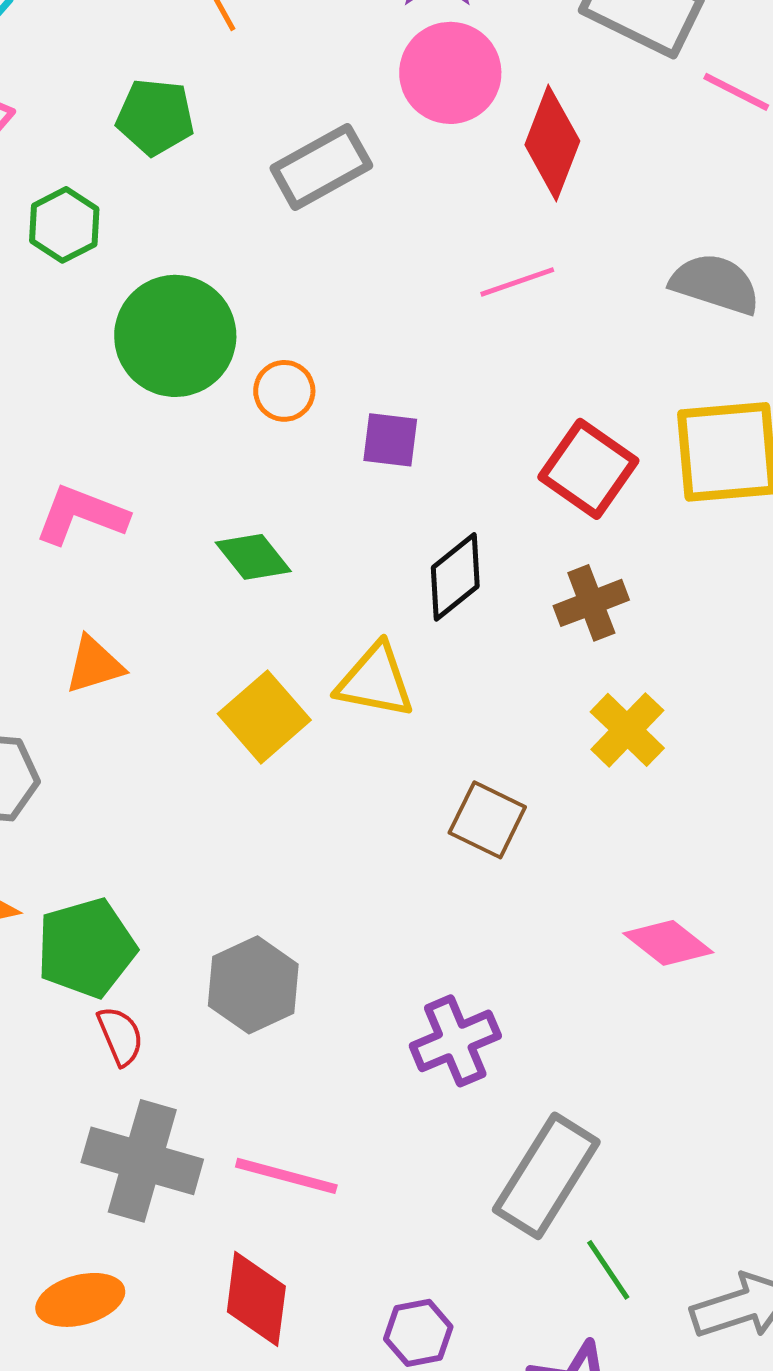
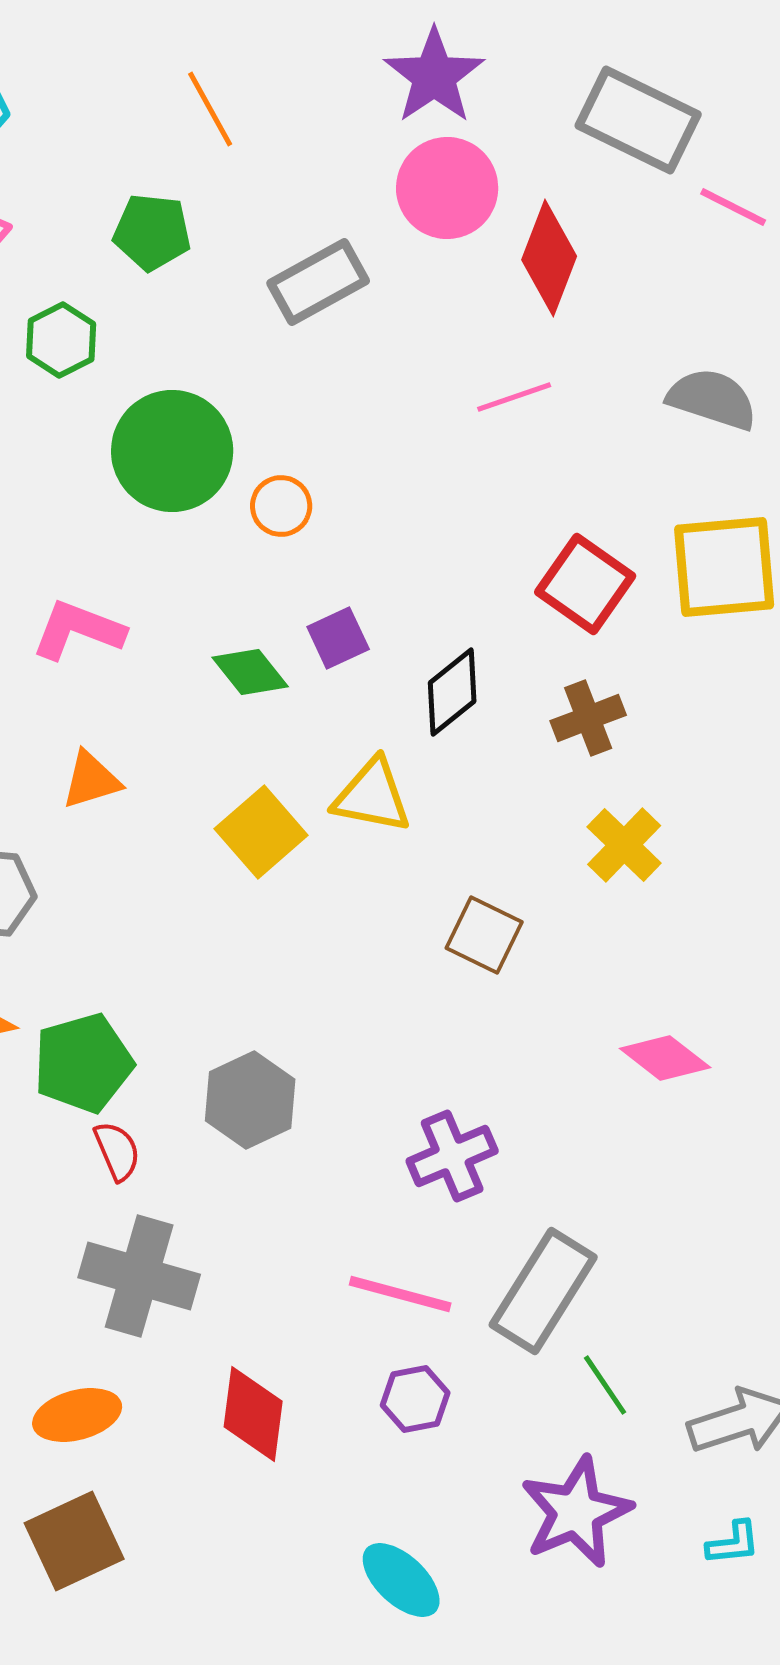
purple square: (390, 440) -> (338, 638), moved, turned -32
pink line: (286, 1176) -> (400, 1294), moved
purple hexagon: (418, 1333) -> (415, 1399), moved

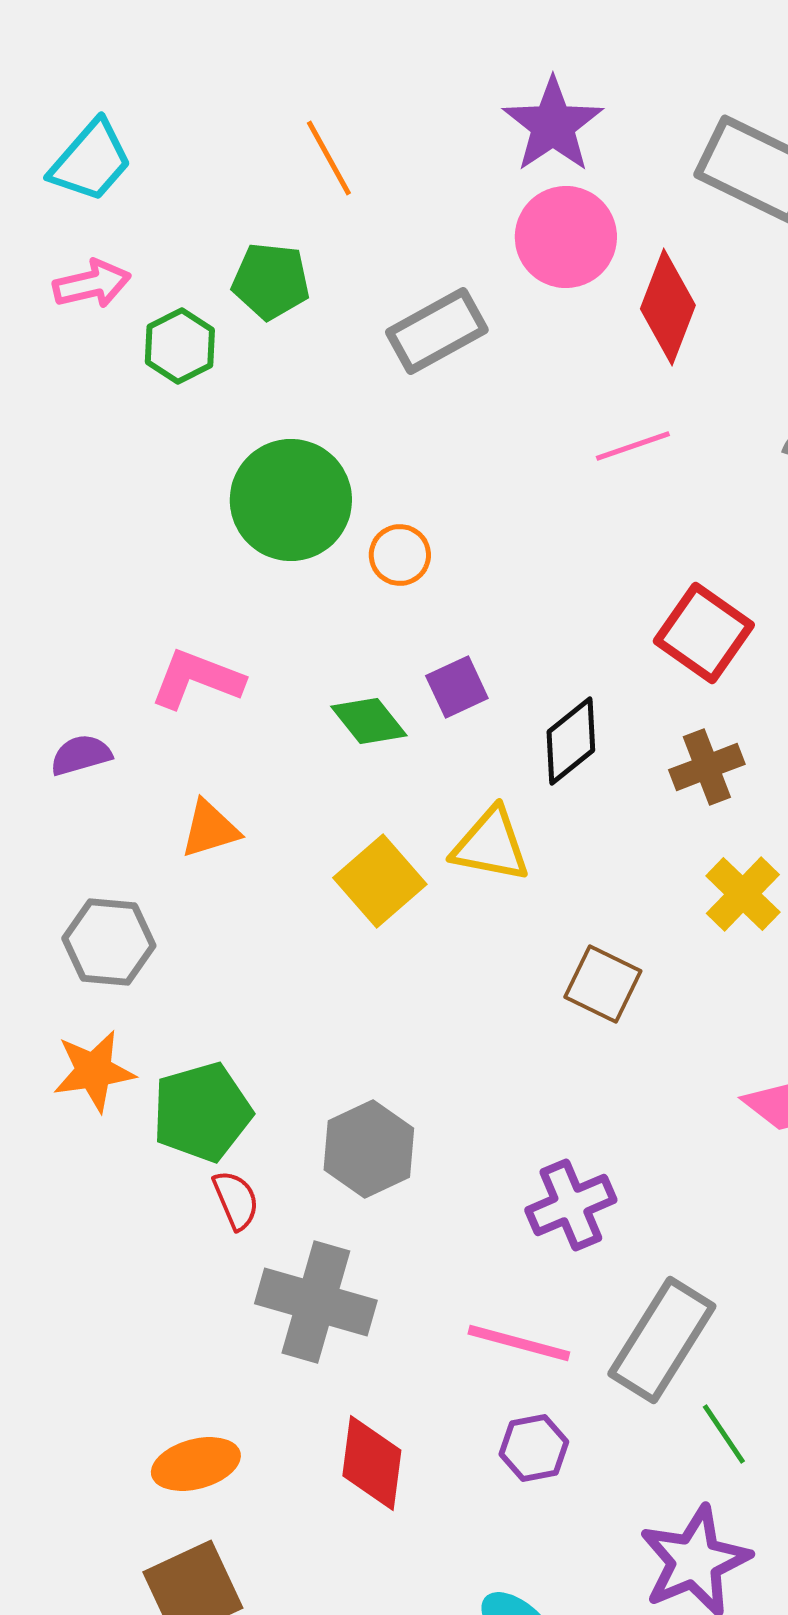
green hexagon: (61, 340) -> (180, 346), moved
gray cross: (139, 1276) -> (316, 1302), moved

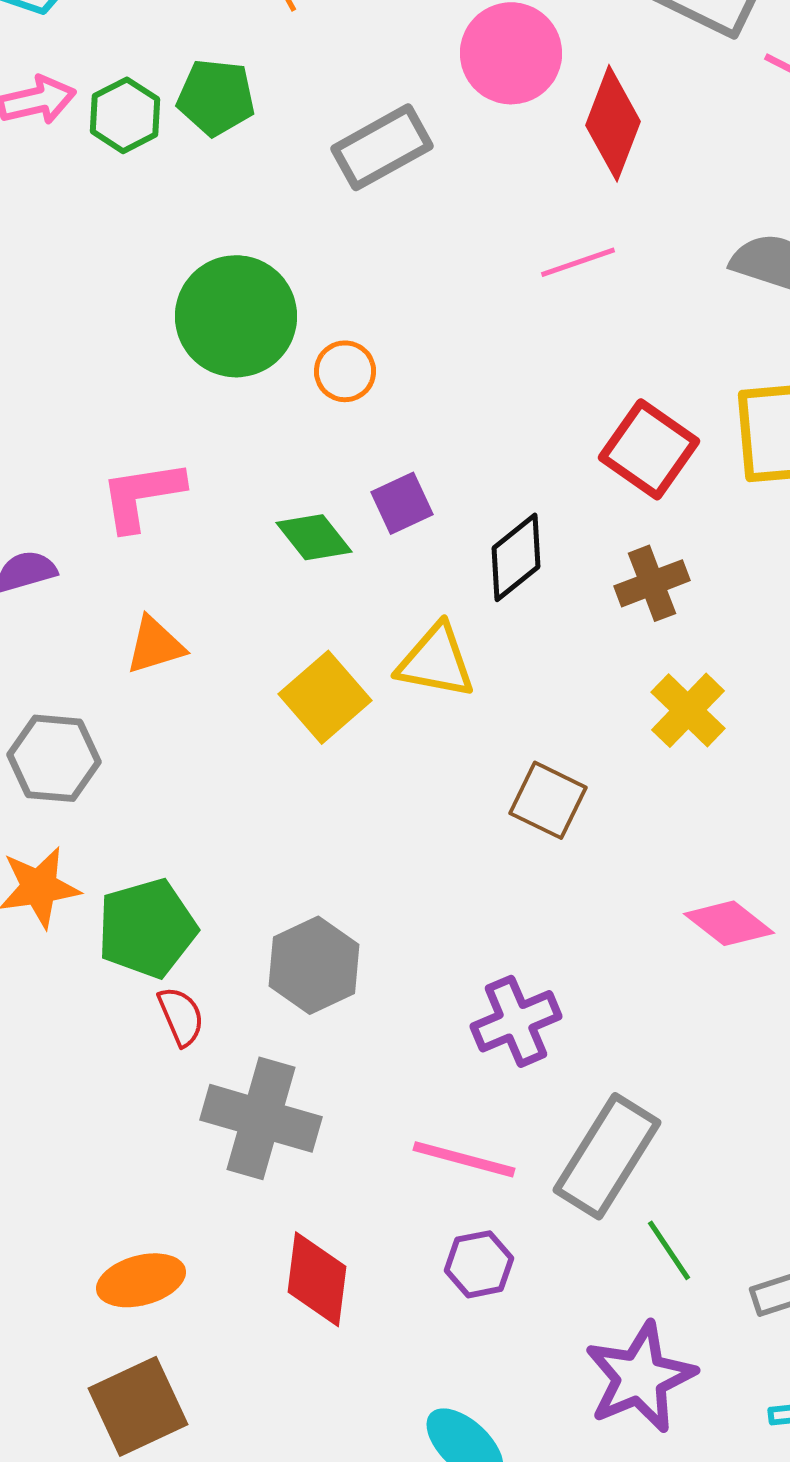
green hexagon: (180, 346) -> (125, 115), moved
pink L-shape: (197, 679) -> (142, 495), turned -30

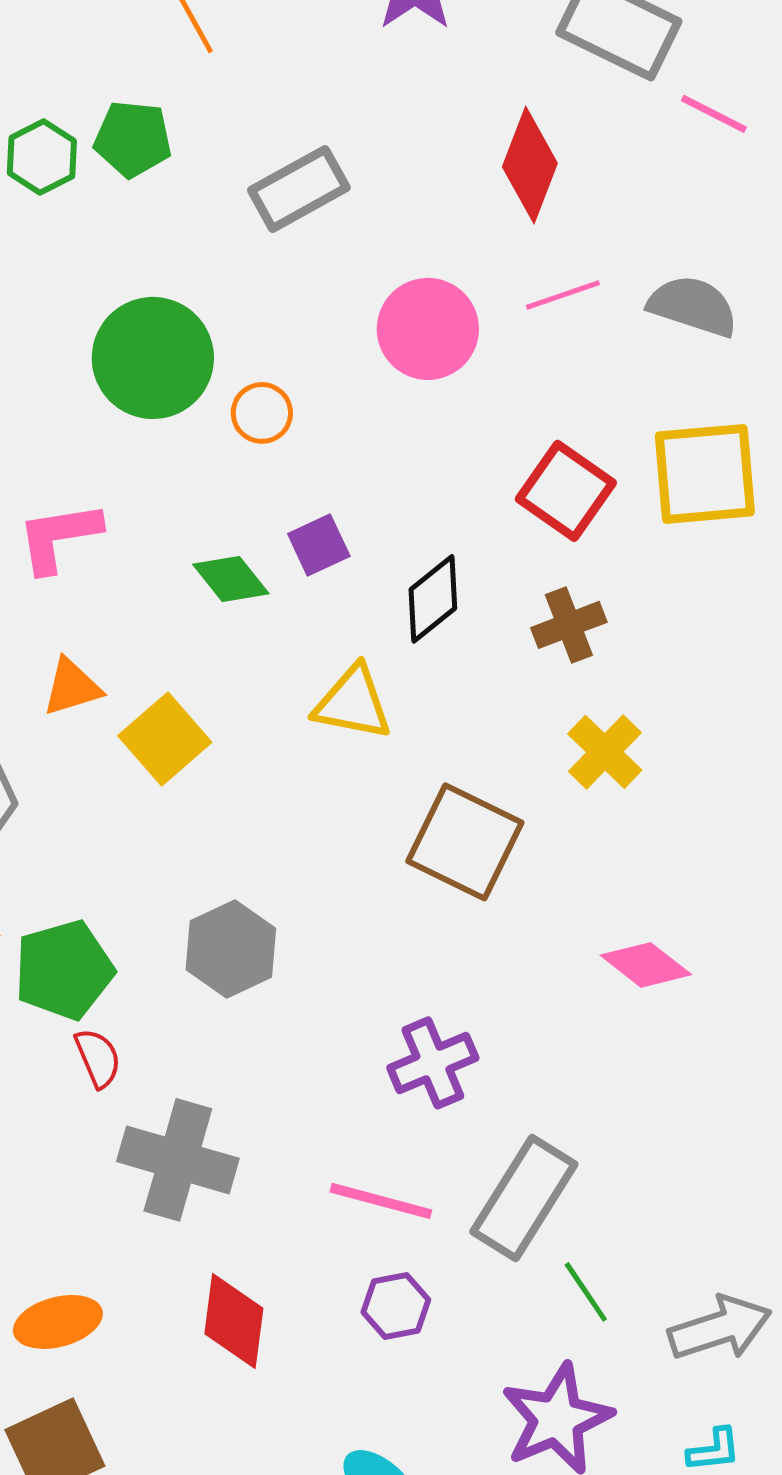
pink circle: (511, 53) -> (428, 329), moved
pink line: (578, 262) -> (563, 295), moved
yellow square: (325, 697) -> (165, 739), moved
brown square: (548, 800) -> (465, 842), size x1.5
gray hexagon: (314, 965) -> (231, 949), moved

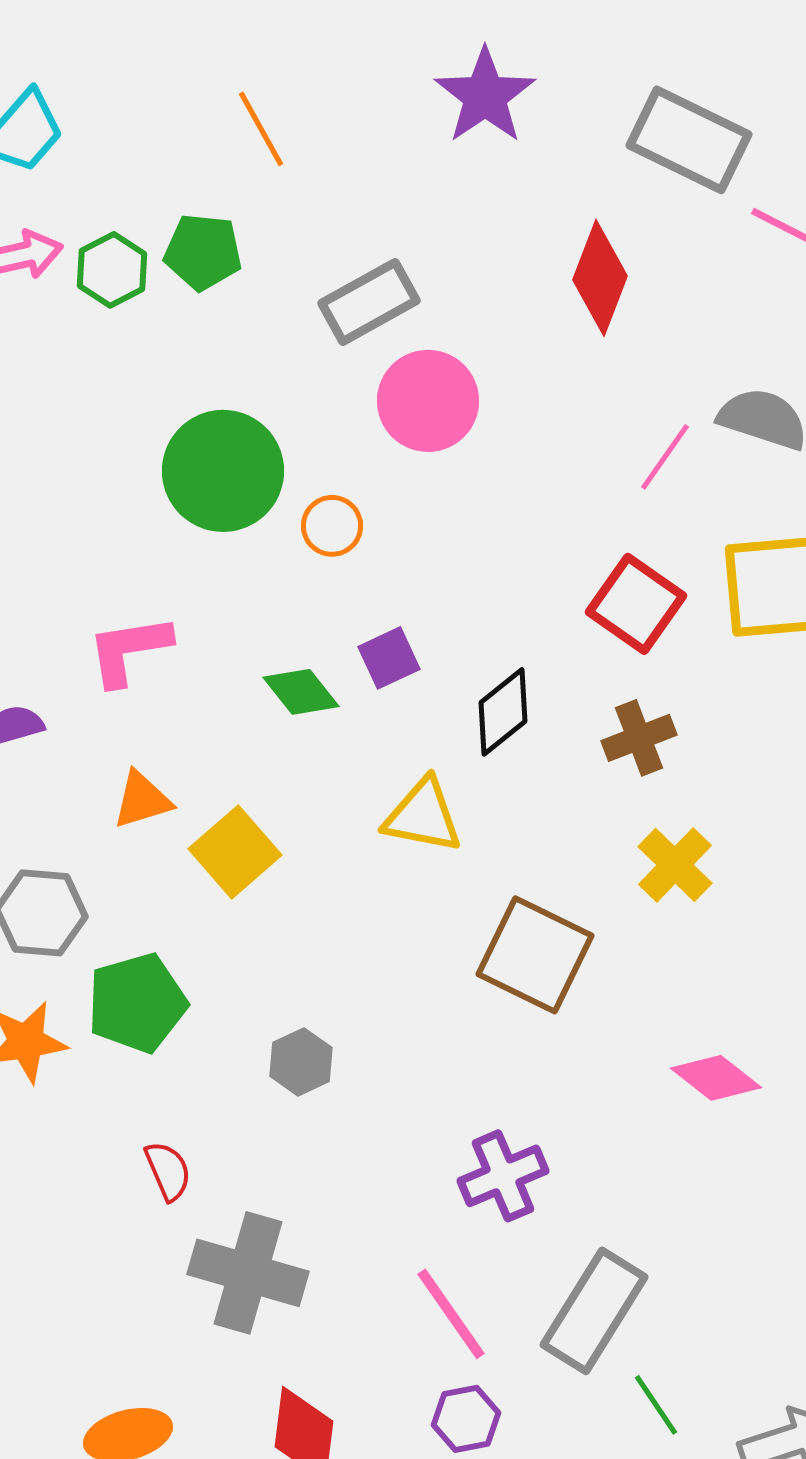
pink line: (563, 295) -> (665, 457), moved, turned -36
pink circle: (428, 329) -> (428, 401), moved
gray hexagon: (231, 949) -> (301, 1062), size x0.7
green pentagon: (64, 970) -> (137, 1003), moved
pink line: (381, 1201) -> (451, 1314), turned 40

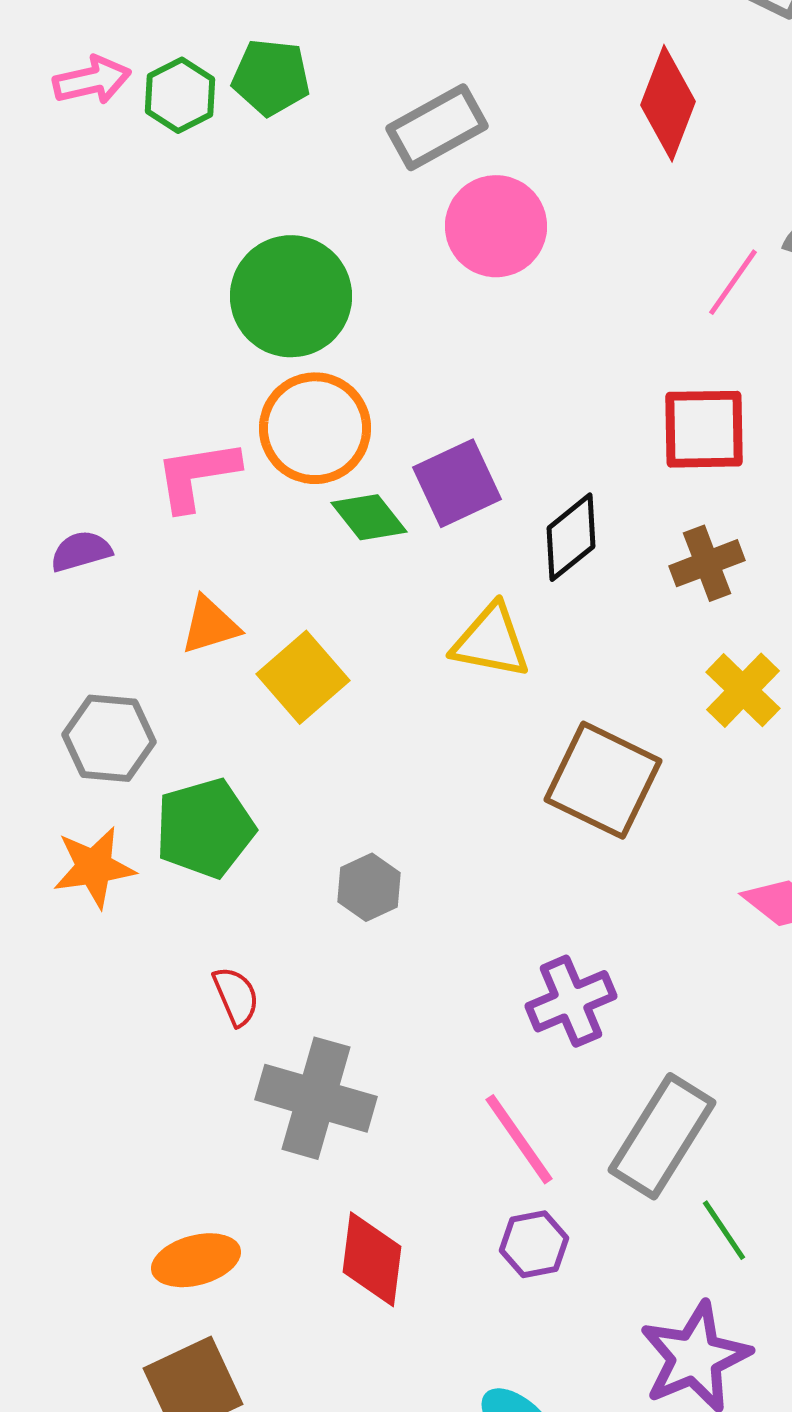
orange circle: (332, 526) -> (315, 428), moved, size x1.8
red square: (636, 604) -> (704, 429), turned -36
purple square: (389, 658) -> (457, 483), size x1.4

